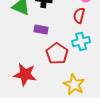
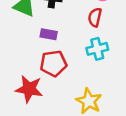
red pentagon: (57, 54) -> (53, 63), moved, turned 30

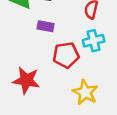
red pentagon: (53, 63) -> (66, 55), moved

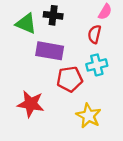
purple rectangle: (46, 26) -> (50, 51), size x1.6

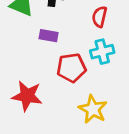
purple rectangle: (50, 51) -> (49, 36), size x0.6

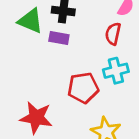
purple rectangle: (49, 36) -> (59, 38), moved

